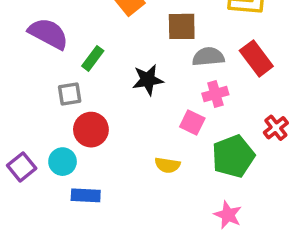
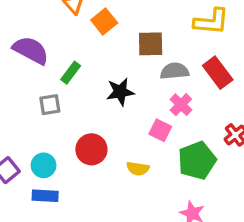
pink cross: (215, 94) -> (181, 105), turned -30
red circle: (91, 130) -> (91, 149), moved
blue rectangle: (86, 195) -> (45, 196), moved

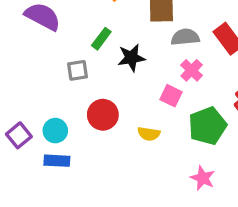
green rectangle: (71, 73) -> (101, 39), moved
gray square: (50, 105) -> (77, 70), moved

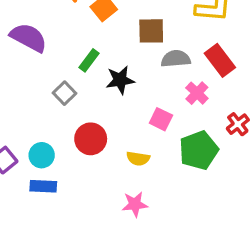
gray square: (77, 70) -> (65, 93), turned -35
pink cross: (192, 70) -> (197, 93), moved
pink star: (203, 178) -> (135, 204), moved, turned -30

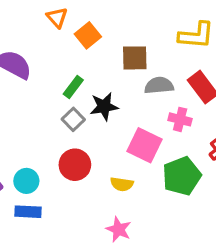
gray square: (65, 93) -> (73, 119), moved
pink cross: (197, 93) -> (180, 119), turned -30
pink square: (161, 119) -> (144, 145), size x1.5
pink star: (135, 204) -> (119, 229), turned 30

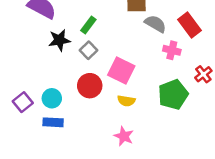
gray semicircle: (159, 85) -> (155, 24), turned 35
black star: (104, 106) -> (59, 40), moved
pink square: (144, 145) -> (121, 70), moved

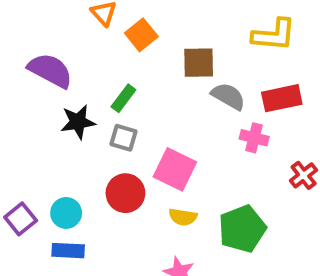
red rectangle: (190, 25) -> (282, 98), turned -65
gray square: (88, 50) -> (123, 138), turned -30
green pentagon: (173, 94) -> (242, 229), moved

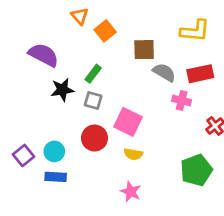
green pentagon: (242, 229) -> (196, 170), moved

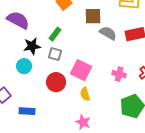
pink cross: (182, 100) -> (119, 74), moved
cyan circle: (54, 151) -> (24, 66), moved
yellow semicircle: (133, 154) -> (85, 94), turned 64

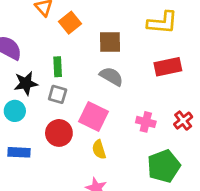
gray semicircle: (108, 33) -> (111, 76), moved
green rectangle: (55, 34) -> (58, 67), turned -40
blue rectangle: (27, 111) -> (19, 152), moved

